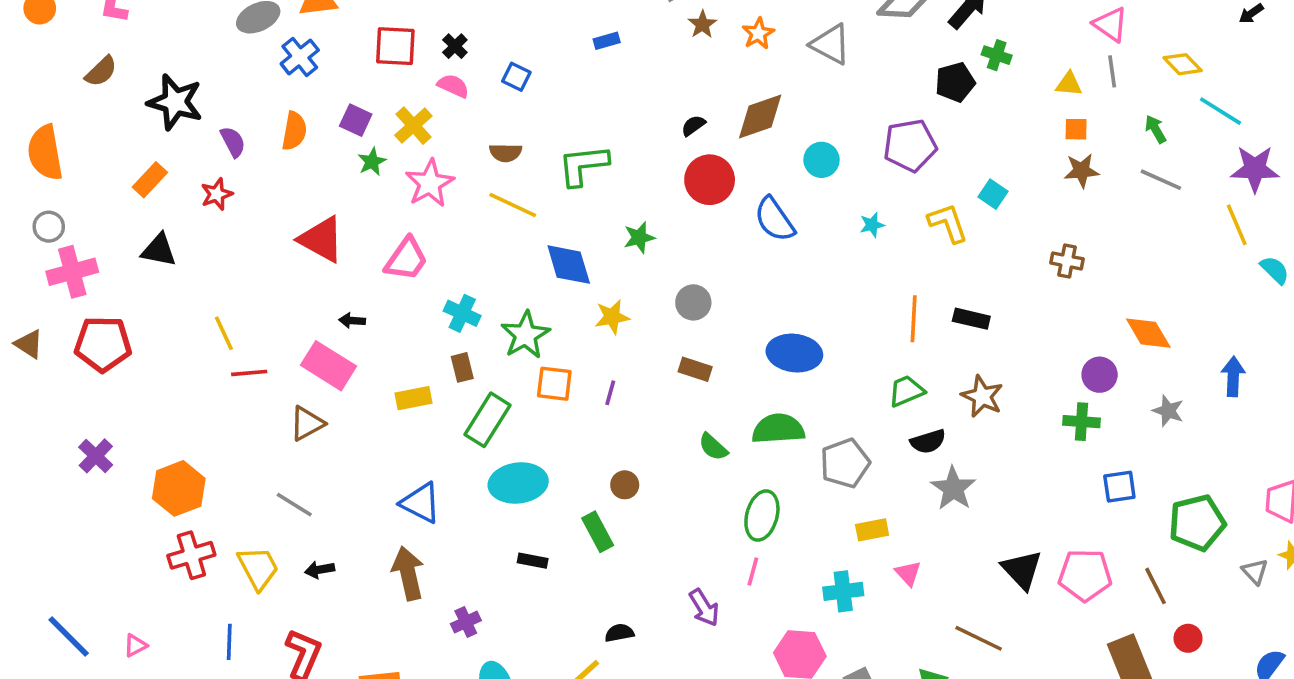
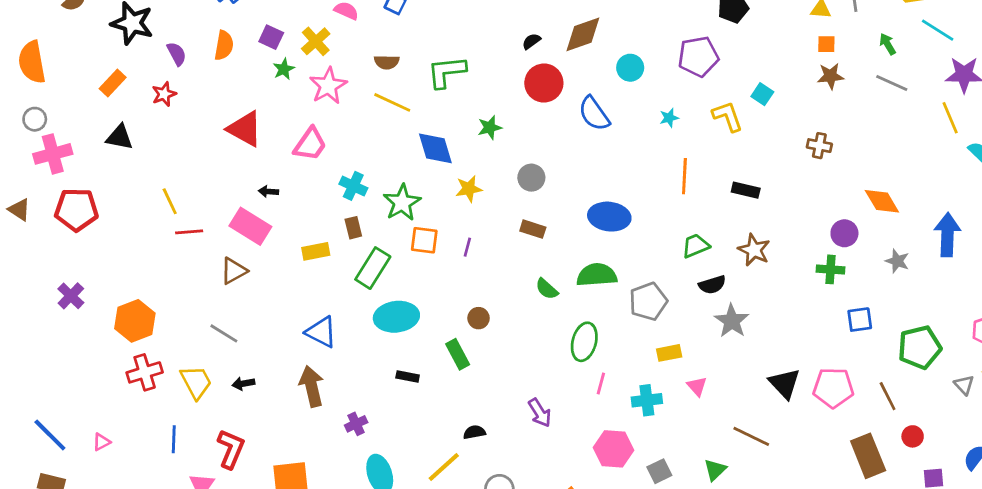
orange line: (914, 319) -> (684, 176), moved
blue arrow: (1233, 376) -> (947, 235), size x1.4
pink line: (753, 571) -> (601, 384), moved

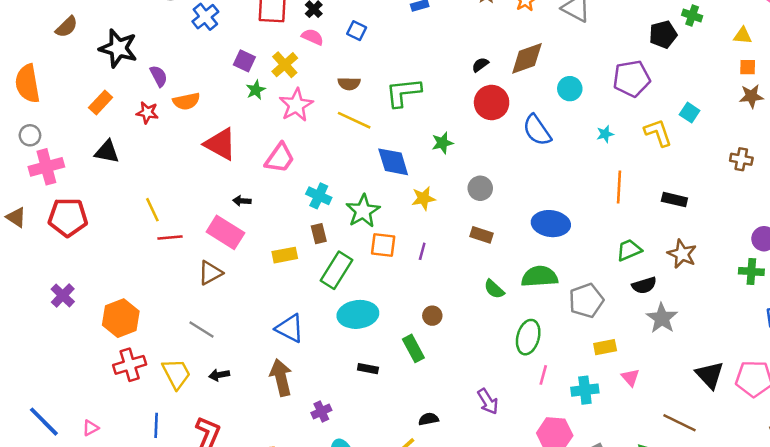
orange semicircle: (224, 45) -> (186, 101), moved, turned 68
red star: (164, 94) -> (147, 113), turned 30

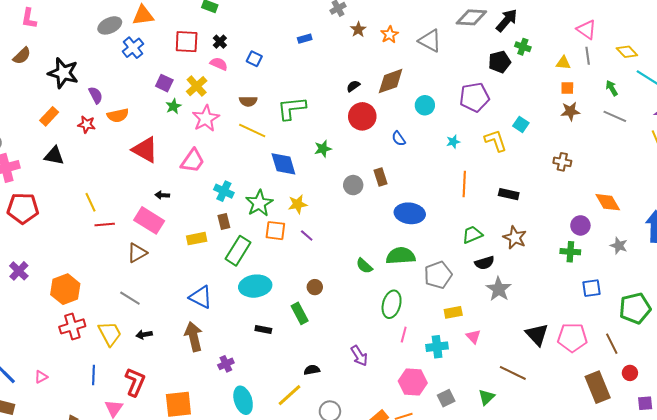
blue semicircle: (537, 130) -> (399, 139), size x0.6
yellow star: (423, 198) -> (298, 204), moved
brown rectangle: (481, 235) -> (380, 177), moved, turned 54
purple line: (422, 251) -> (307, 236), turned -64

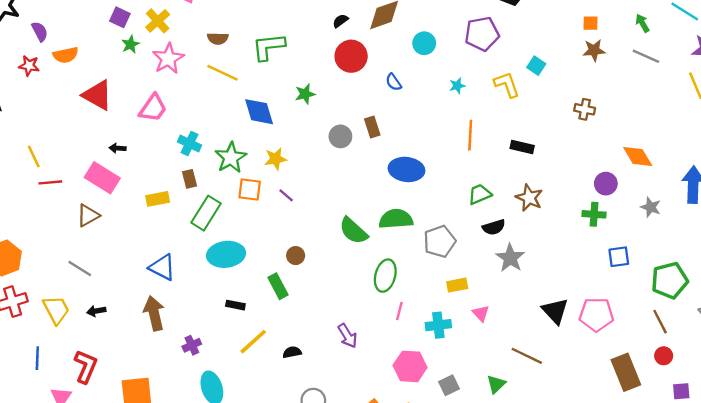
green semicircle: (364, 266) -> (353, 231), size x1.5
brown line: (612, 344) -> (660, 322), moved
yellow line: (290, 395) -> (253, 342), moved

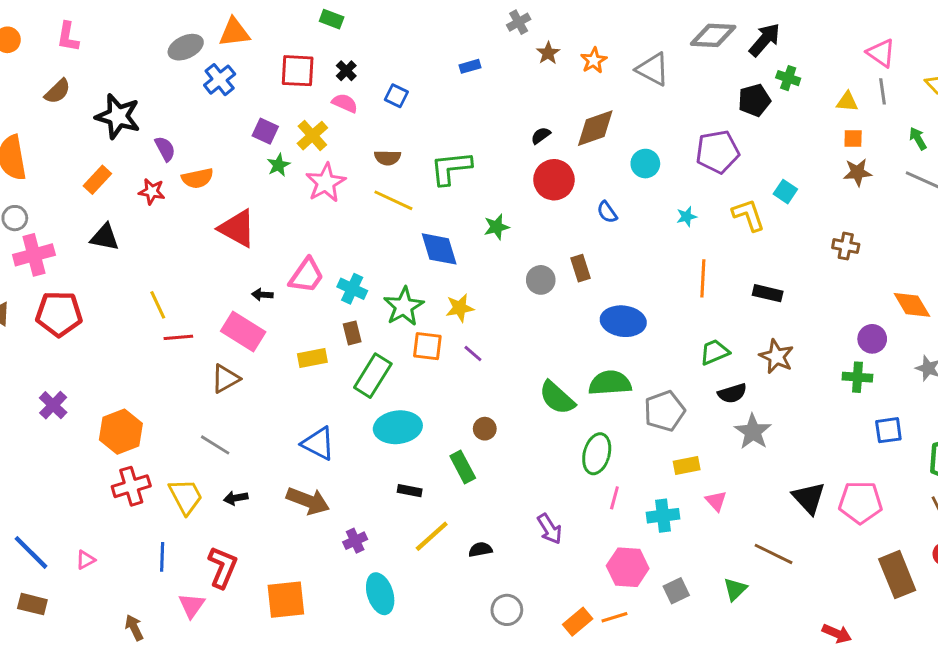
pink trapezoid: (153, 108) -> (306, 275), moved
brown arrow: (154, 313) -> (308, 501), turned 124

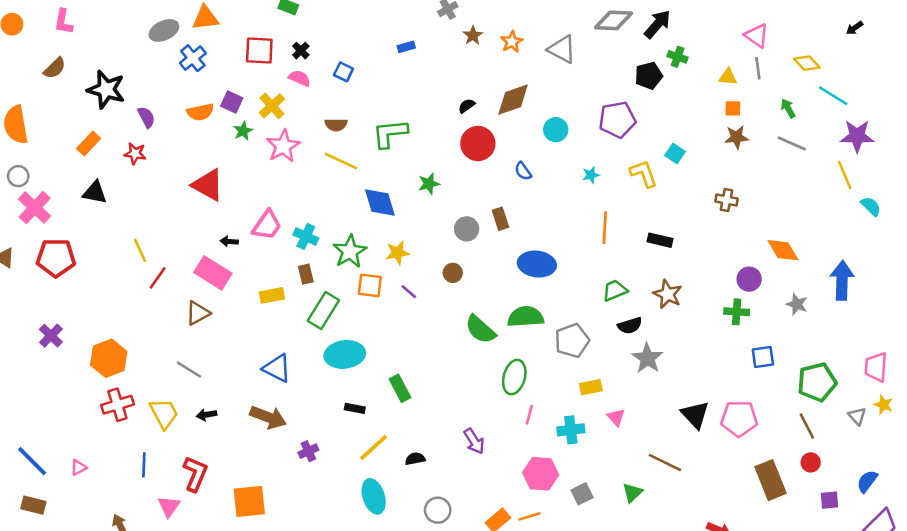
orange semicircle: (197, 178) -> (200, 112), moved
pink cross: (34, 255) -> (35, 208), turned -32
red line: (178, 337) -> (158, 278), turned -50
brown circle: (485, 429) -> (453, 273), moved
cyan ellipse: (380, 594) -> (374, 496), moved

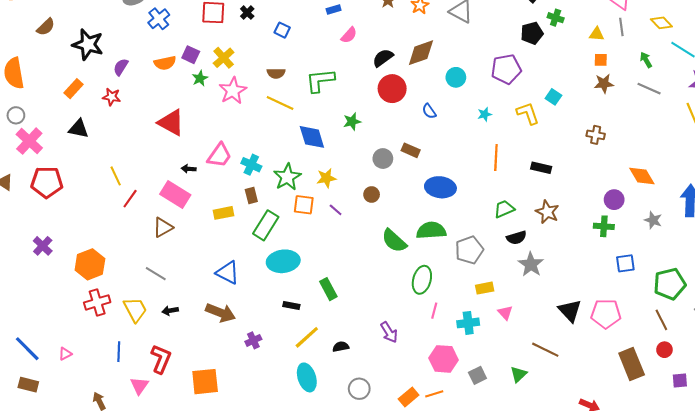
pink semicircle: (300, 78) -> (349, 35), moved, turned 108
black semicircle: (467, 106) -> (383, 58), size x1.5
purple semicircle: (146, 117) -> (121, 67), turned -120
brown rectangle: (500, 219) -> (411, 150), turned -48

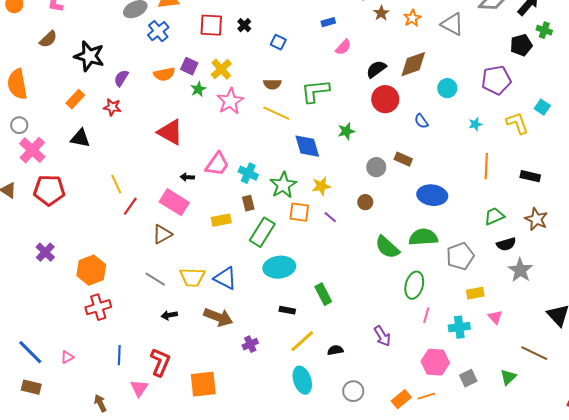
yellow trapezoid: (135, 310) -> (192, 277), moved, turned 120

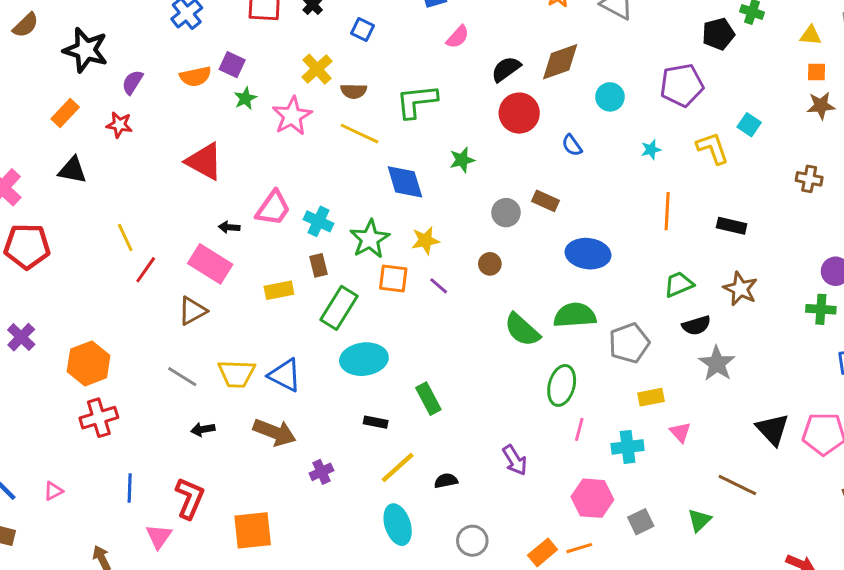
yellow cross: (221, 69) -> (317, 69), moved

